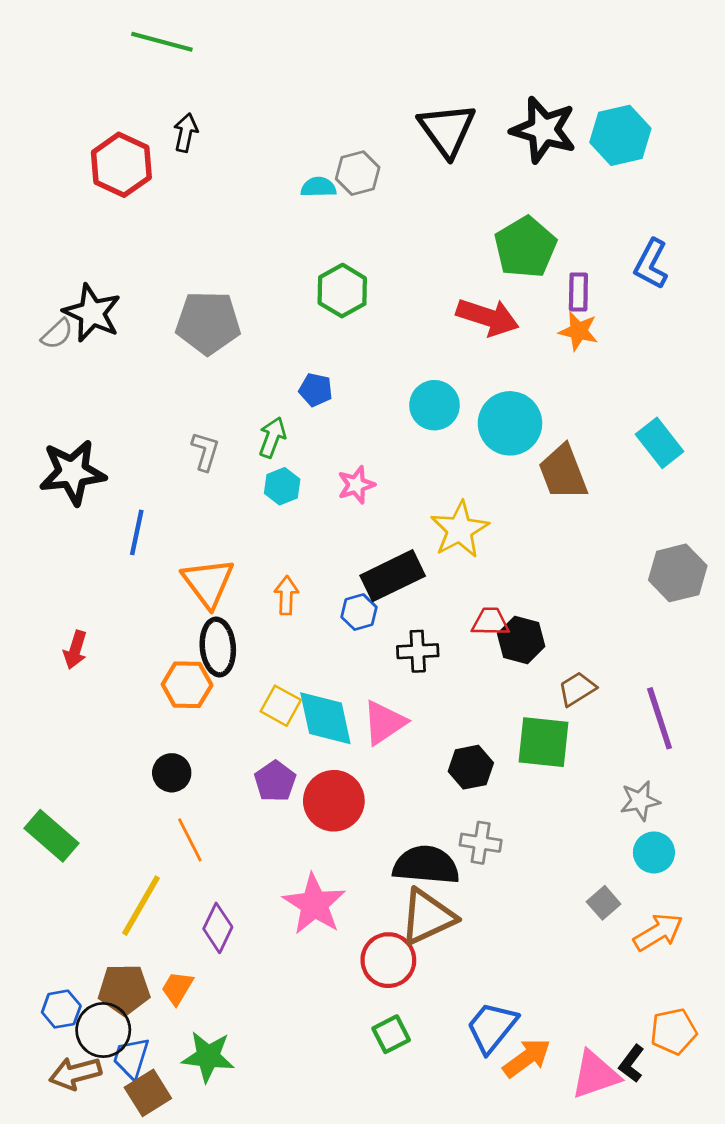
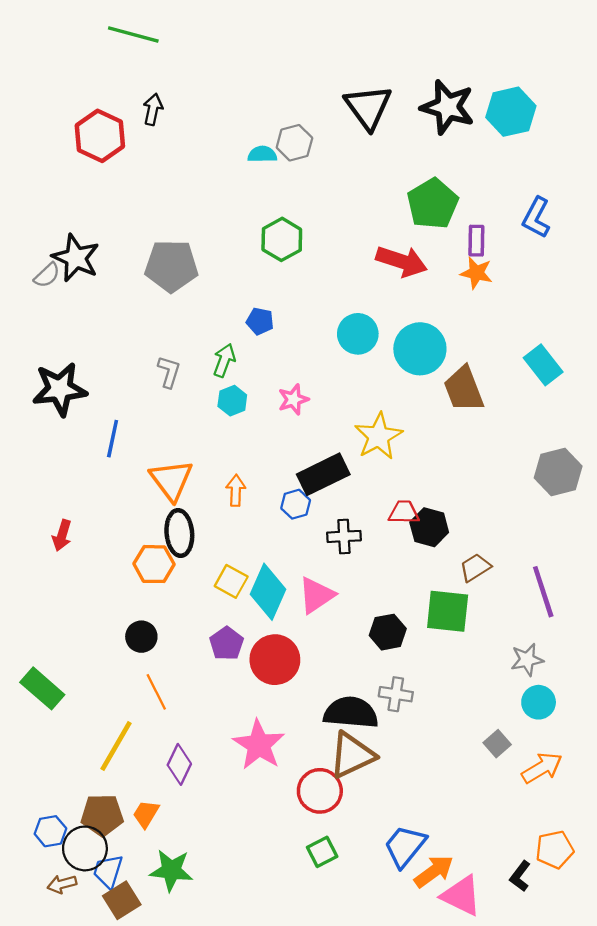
cyan diamond: (325, 718) -> (268, 592), turned 36
brown arrow: (75, 1073) -> (62, 884), size x0.7
pink triangle: (595, 1075) -> (461, 896), moved, turned 45

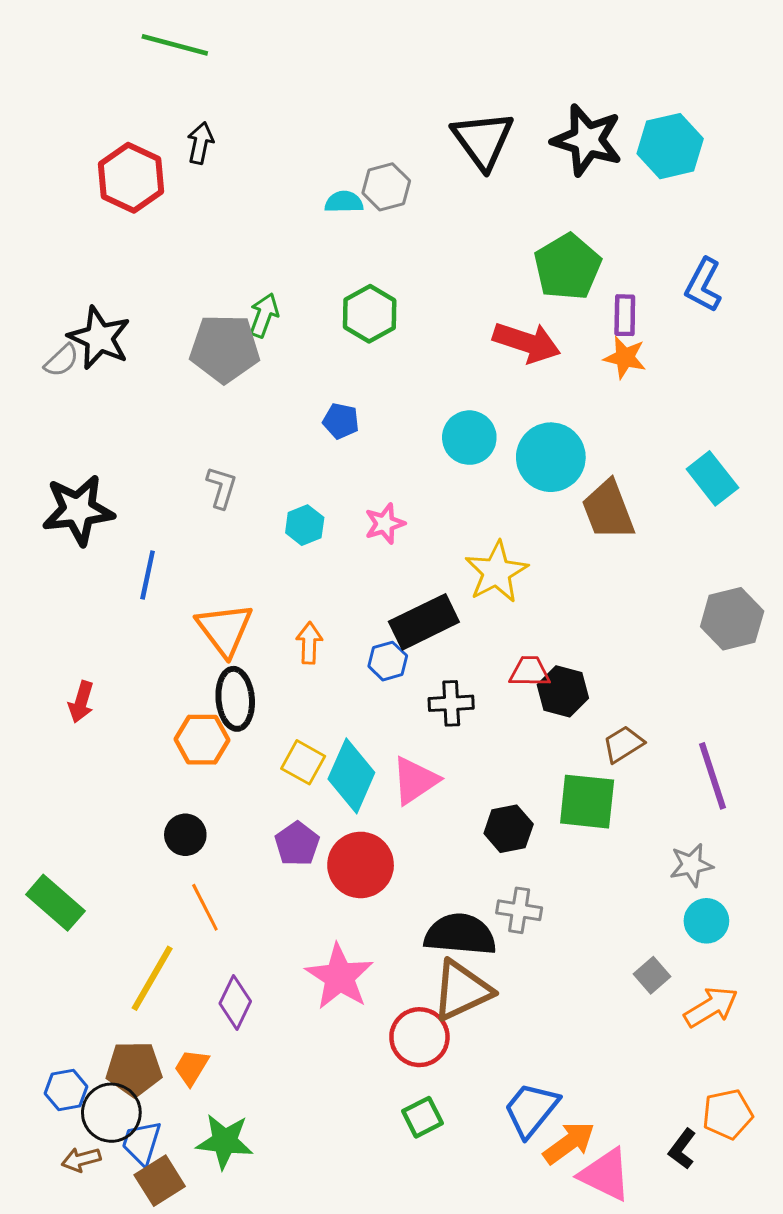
green arrow: (224, 360) -> (264, 315), moved

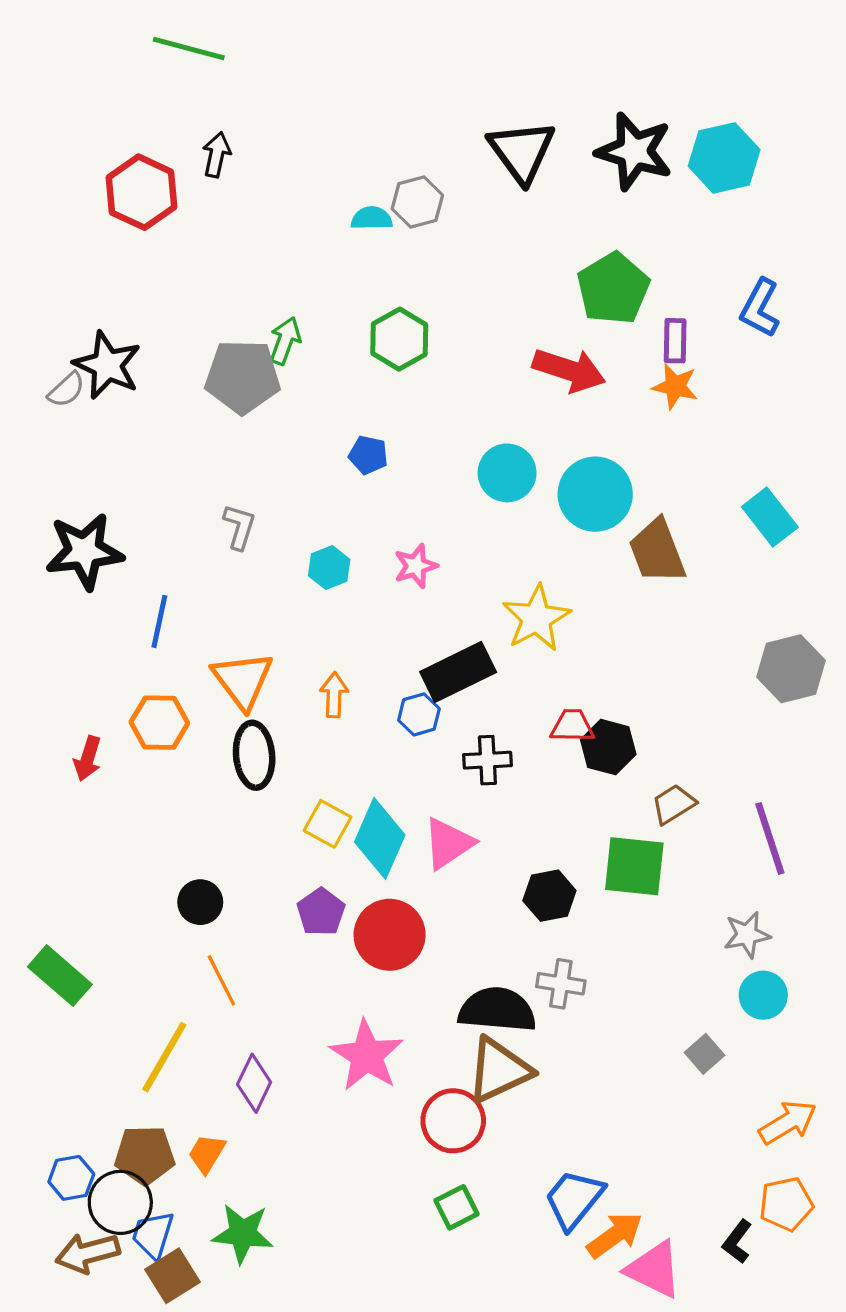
orange hexagon: (202, 740) -> (159, 723), moved
orange arrow: (711, 1007) -> (788, 1122), moved
brown arrow: (81, 1159) -> (88, 1253), size x1.5

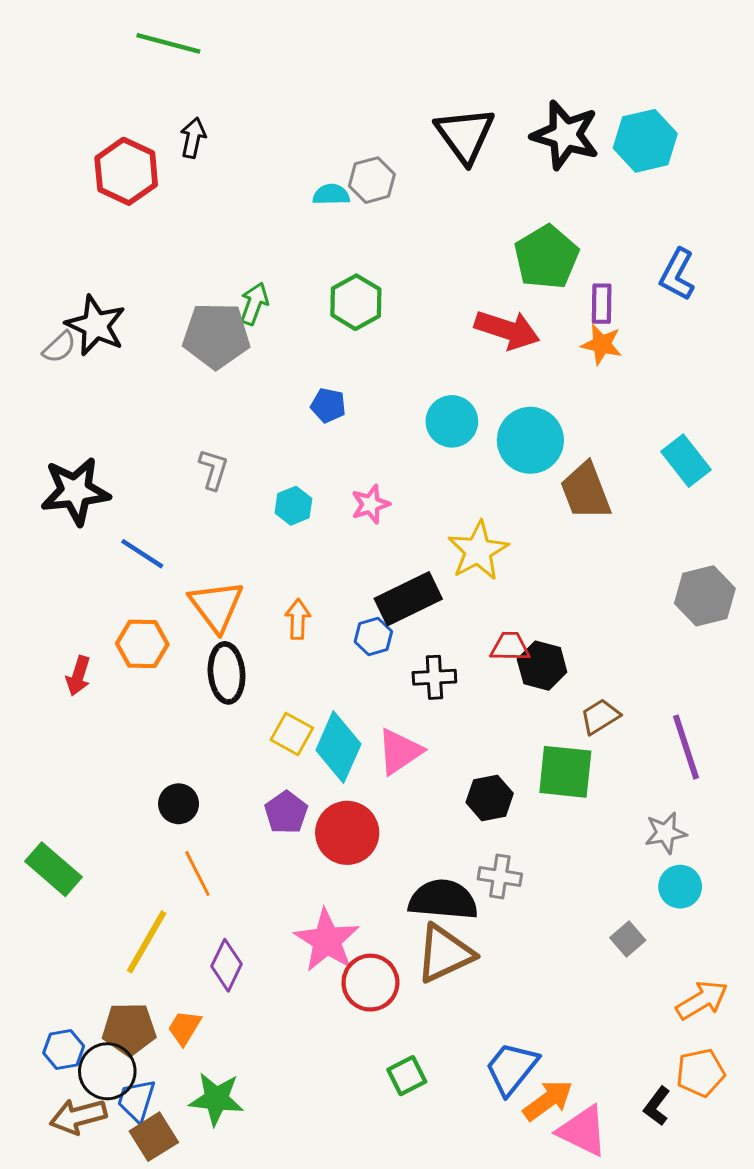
blue line: (159, 621) -> (142, 554), turned -69
red circle: (453, 1121) -> (370, 983), moved

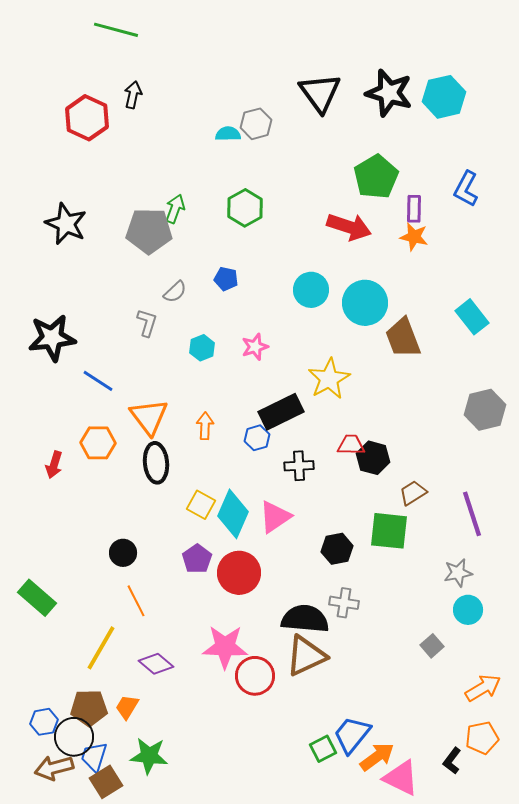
gray semicircle: (59, 347) -> (175, 292), moved
pink star: (327, 940) -> (225, 647), turned -30
purple diamond: (227, 965) -> (156, 664), turned -76
green square: (407, 1076) -> (323, 749), moved

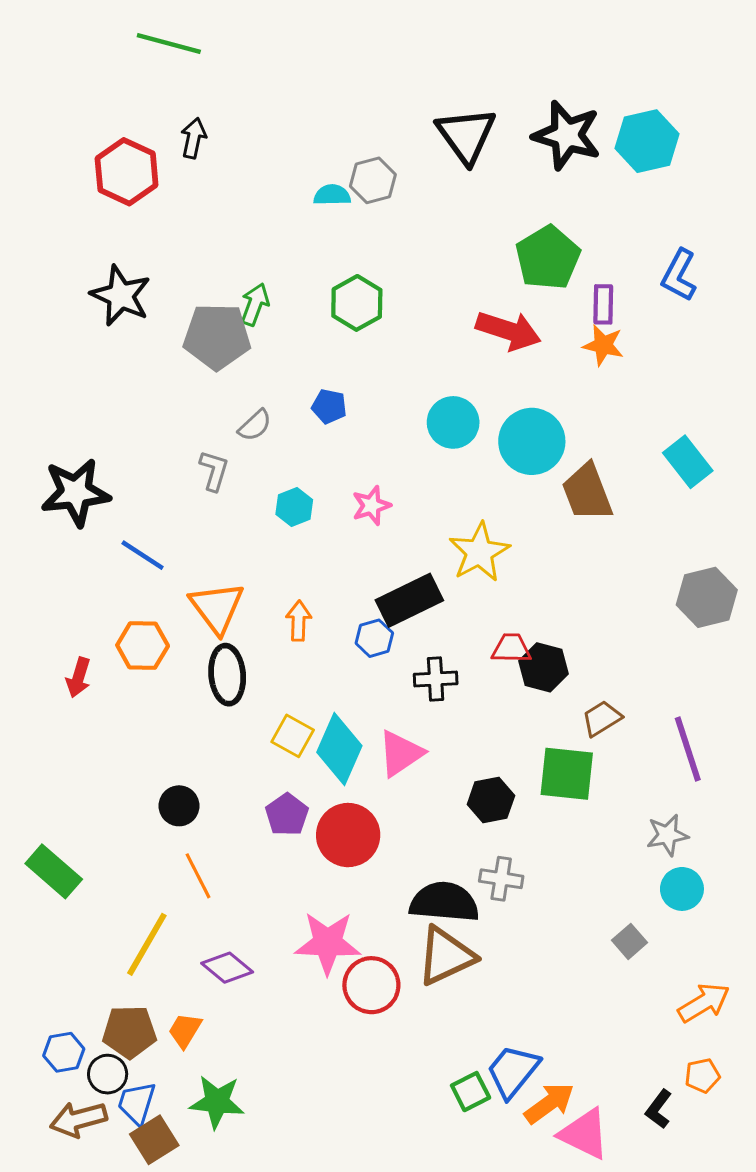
black star: (66, 224) -> (121, 296), moved
black circle: (74, 737) -> (108, 1074), size x0.7
orange pentagon: (482, 738) -> (702, 1076), size x0.7

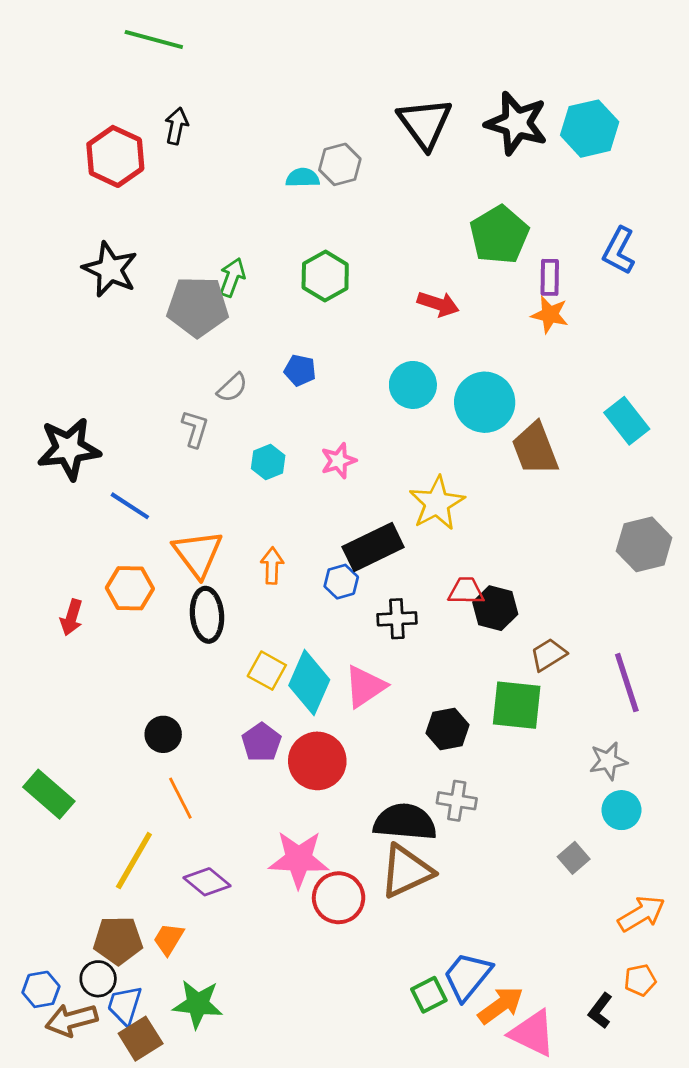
red arrow: (508, 331) -> (438, 304), moved, size x0.7
blue hexagon: (64, 1052) -> (41, 989), moved

